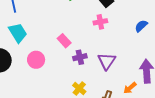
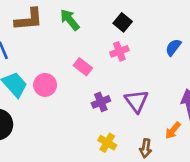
pink rectangle: (64, 41) -> (83, 67), moved
pink circle: (36, 60) -> (45, 85), moved

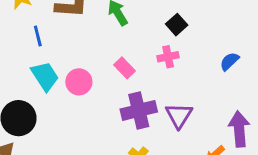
purple cross: (101, 102) -> (139, 110), size x1.6

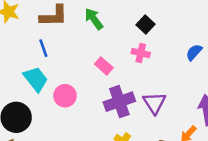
blue line: (38, 36) -> (43, 48), moved
pink cross: (168, 57) -> (141, 53), turned 30
pink circle: (79, 82) -> (65, 96), moved

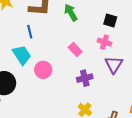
black square: (146, 25) -> (110, 21), turned -32
purple cross: (119, 102) -> (85, 78), size x0.7
purple triangle: (154, 103) -> (114, 65), moved

